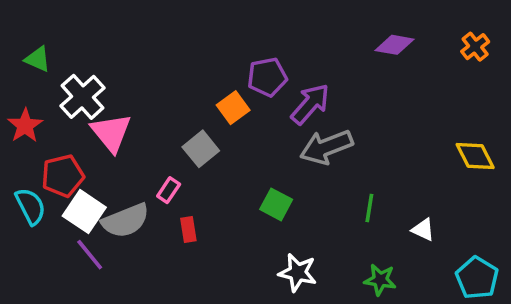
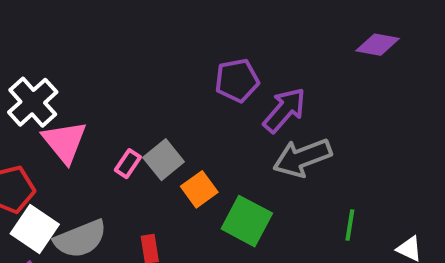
orange square: (233, 108) -> (199, 189), moved
pink rectangle: (169, 190) -> (128, 164), moved
green square: (276, 204) -> (247, 221), size x1.4

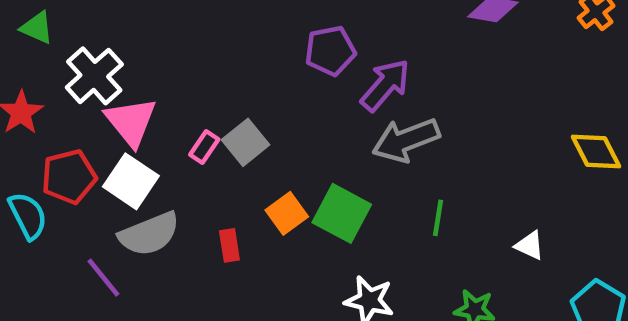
orange square: (199, 189) -> (287, 213), moved
green line: (350, 225) -> (438, 218), moved
white square: (35, 229) -> (131, 181), moved

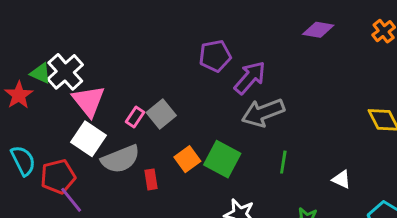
green triangle: (37, 28) -> (41, 73), moved
red pentagon: (69, 177) -> (58, 177), moved
gray semicircle: (149, 234) -> (121, 159), moved

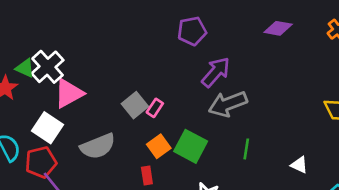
purple pentagon: (215, 56) -> (192, 31), moved
pink triangle: (89, 101) -> (69, 93), turned 40
pink rectangle: (135, 117) -> (155, 108), moved
white square: (89, 139) -> (48, 128), moved
red rectangle: (151, 179) -> (147, 175), moved

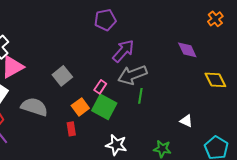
purple diamond: (278, 28) -> (187, 50), moved, turned 55
pink rectangle: (155, 108) -> (100, 87), moved
gray semicircle: (98, 146) -> (34, 107), turned -140
green line: (246, 149) -> (140, 96), moved

